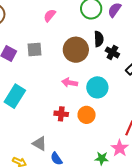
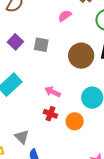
pink arrow: (70, 83) -> (53, 92), moved

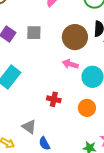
pink arrow: (53, 92) -> (70, 64), moved
orange circle: (75, 121) -> (87, 108), moved

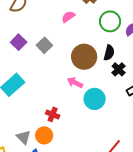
gray square: (34, 33) -> (44, 45), turned 35
orange circle: (87, 108) -> (44, 135), moved

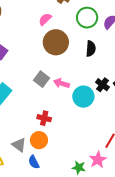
gray square: (44, 45) -> (42, 79), moved
brown circle: (84, 57) -> (56, 42), moved
black cross: (119, 69) -> (102, 85), moved

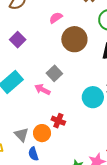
pink semicircle: (45, 19) -> (56, 18), moved
pink arrow: (61, 83) -> (42, 90), moved
red cross: (44, 118) -> (58, 121), moved

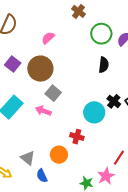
brown circle: (74, 39) -> (40, 69), moved
red cross: (58, 121) -> (77, 137), moved
orange circle: (42, 133) -> (59, 155), moved

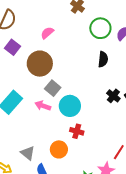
purple square: (13, 64) -> (12, 47), moved
cyan circle: (94, 112) -> (70, 106), moved

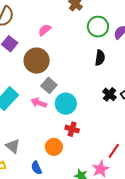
gray triangle: (28, 153) -> (13, 146), moved

